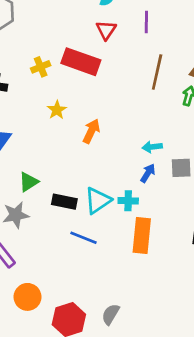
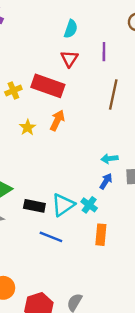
orange arrow: (91, 131) -> (57, 120), moved
cyan cross: (128, 201) -> (89, 205), turned 35
orange rectangle: (142, 236) -> (101, 235), size x0.7

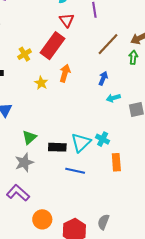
red rectangle: (48, 86) -> (53, 46), turned -64
brown line: (113, 94) -> (108, 44), turned 40
blue arrow: (106, 181) -> (103, 78), moved

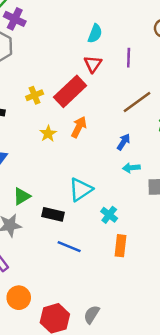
cyan triangle: (81, 143) -> (81, 190), moved

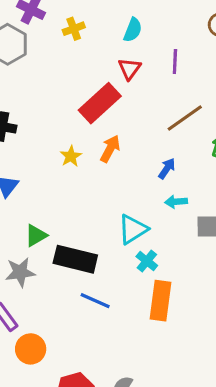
yellow cross: (35, 95) -> (74, 29), moved
cyan triangle: (81, 190) -> (133, 229), moved
black rectangle: (53, 214) -> (75, 259), size x1.5
orange rectangle: (120, 246) -> (161, 301), size x1.4
orange circle: (19, 298) -> (31, 349), moved

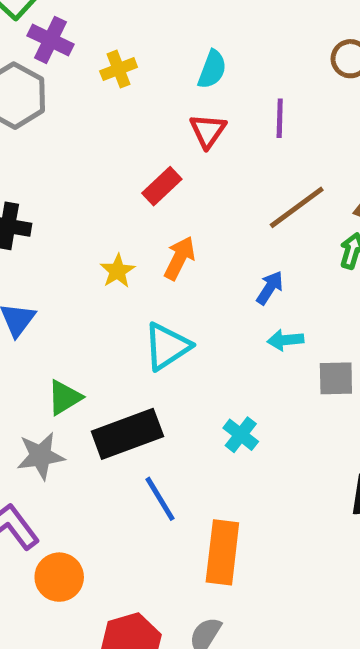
red rectangle: (100, 103) -> (162, 186), size x0.6
cyan triangle: (133, 229) -> (167, 346), moved
black rectangle: (75, 259) -> (127, 434), turned -33
blue line: (95, 301) -> (160, 499), turned 36
orange rectangle: (161, 301) -> (222, 552), moved

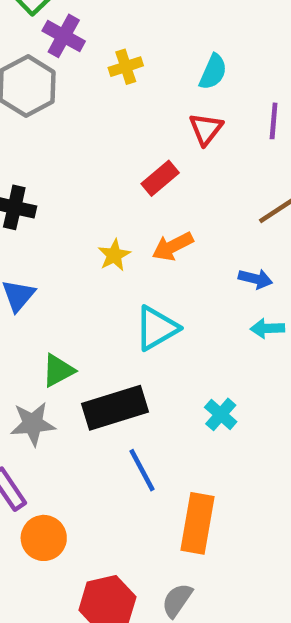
orange arrow: (179, 258) -> (173, 246), turned -147
blue arrow: (270, 288) -> (255, 279), turned 68

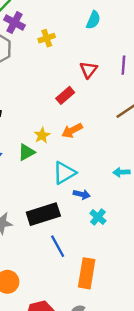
cyan semicircle: (213, 72) -> (93, 20), moved
blue arrow: (255, 279) -> (82, 194), moved
green triangle: (58, 371) -> (26, 152), moved

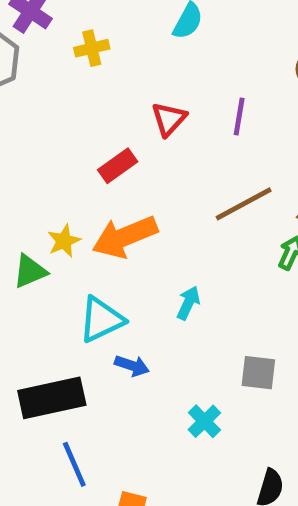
orange arrow: (72, 130) -> (125, 237), size x1.5
cyan arrow: (121, 172) -> (188, 303), moved, turned 112
cyan cross: (98, 217) -> (204, 421), moved

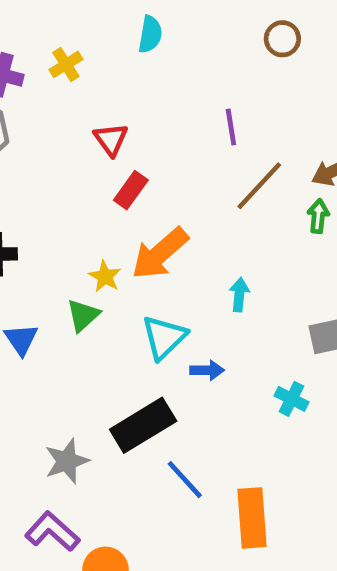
yellow cross: (92, 48) -> (66, 64), moved
purple line: (239, 116) -> (231, 127), moved
red triangle: (169, 119) -> (111, 139), moved

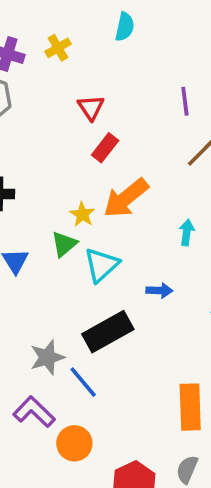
cyan triangle: (164, 337) -> (101, 265), moved
blue line: (185, 480) -> (83, 382), moved

